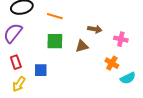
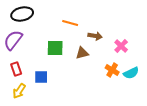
orange line: (55, 16) -> (70, 23), moved
pink cross: (121, 39) -> (121, 46), turned 32
cyan semicircle: (128, 78) -> (131, 73), moved

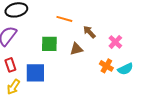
brown arrow: (95, 36) -> (89, 32), turned -144
blue square: (41, 77) -> (35, 73), size x1.5

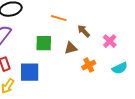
orange cross: (106, 66) -> (89, 65), moved, turned 32

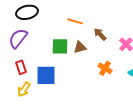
brown triangle: (71, 48) -> (80, 47), moved
orange cross: (89, 65) -> (105, 68), turned -32

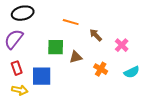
brown triangle: (80, 47) -> (76, 57), moved
yellow arrow: (24, 89) -> (20, 90), turned -112

